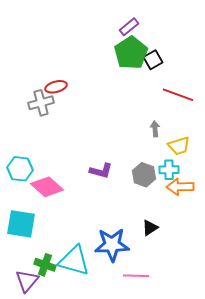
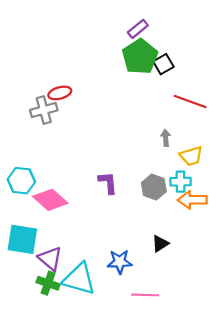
purple L-shape: (101, 171) -> (108, 183), turned -110
blue star: (112, 245) -> (120, 262), size x0.7
purple triangle: (27, 281) -> (50, 259), moved, turned -30

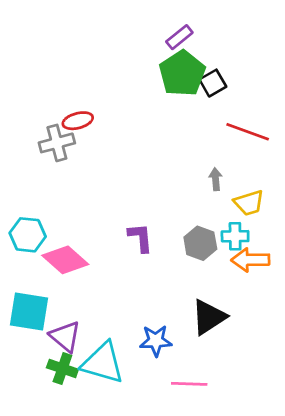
black triangle: (160, 244) -> (209, 317), size x1.6

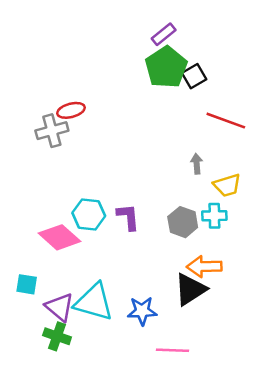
cyan hexagon: (28, 235) -> (89, 214), moved
orange arrow: (250, 260) -> (204, 267), moved
cyan square: (29, 311) -> (27, 284), size x0.6
cyan triangle: (103, 363) -> (94, 302), moved

